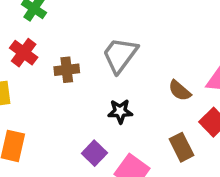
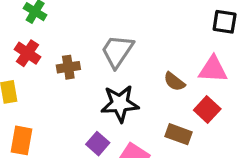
black star: (120, 111) -> (120, 104), size x1.6
brown rectangle: (182, 147) -> (179, 134), turned -40

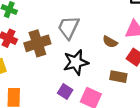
brown cross: (68, 67) -> (37, 43), size x1.6

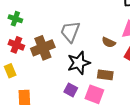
brown rectangle: (118, 77) -> (105, 75), moved

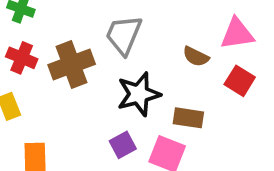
purple square: (71, 90) -> (123, 145), turned 32

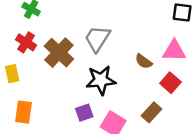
brown cross: (72, 64) -> (59, 53), turned -36
brown rectangle: (188, 118) -> (151, 112), moved, turned -66

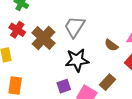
brown rectangle: (151, 112) -> (108, 82), moved

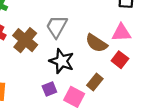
brown semicircle: (111, 45) -> (96, 43), size x1.5
black star: (77, 60) -> (62, 61), turned 30

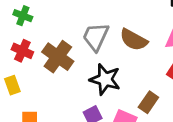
brown semicircle: (96, 43) -> (134, 40), moved

